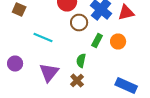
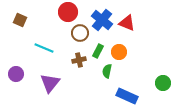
red triangle: (126, 12) -> (127, 23), turned 36
green semicircle: (81, 60) -> (107, 71), moved
brown cross: (77, 80) -> (79, 60), moved, turned 32

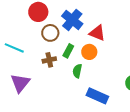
red triangle: (127, 23) -> (97, 33), moved

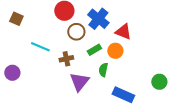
green rectangle: (68, 51) -> (94, 50), turned 32
brown cross: (49, 60) -> (66, 59), moved
purple triangle: (20, 83) -> (79, 82), moved

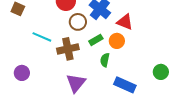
brown cross: (66, 59) -> (68, 49), size x1.5
purple circle: (12, 73) -> (22, 73), moved
purple triangle: (79, 82) -> (76, 83), moved

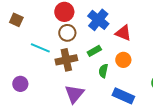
brown circle: (78, 22) -> (67, 33), moved
orange circle: (117, 41) -> (123, 60), moved

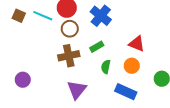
red triangle: (123, 33) -> (137, 44), moved
cyan line: (40, 48) -> (43, 16), moved
orange circle: (123, 60) -> (132, 66), moved

